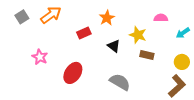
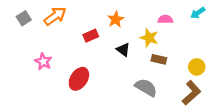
pink semicircle: (161, 18) -> (165, 19), moved
cyan arrow: (183, 33) -> (198, 13), moved
gray semicircle: (120, 82) -> (146, 87), moved

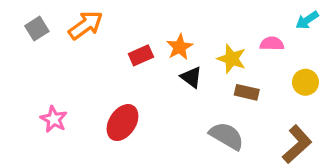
orange star: (116, 19) -> (180, 47), moved
pink semicircle: (165, 19) -> (272, 44), moved
pink star: (43, 62) -> (54, 119), moved
yellow circle: (197, 67) -> (305, 82), moved

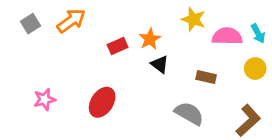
cyan arrow: (307, 20) -> (258, 33), moved, turned -84
pink semicircle: (272, 44) -> (227, 36), size x1.5
yellow star: (232, 59) -> (193, 19), moved
pink star: (54, 119) -> (45, 99), turned 30

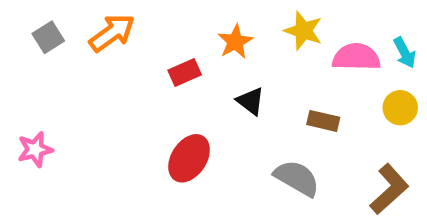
orange star: (150, 39) -> (235, 42), moved
pink star: (45, 99) -> (35, 149), moved
red ellipse: (102, 102) -> (189, 158), moved

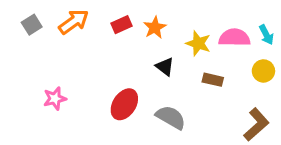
yellow star: (303, 31) -> (198, 43), moved
red rectangle: (185, 72) -> (121, 25), moved
pink star: (35, 149) -> (55, 99), moved
gray semicircle: (297, 178) -> (171, 117), moved

